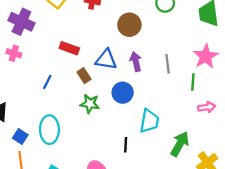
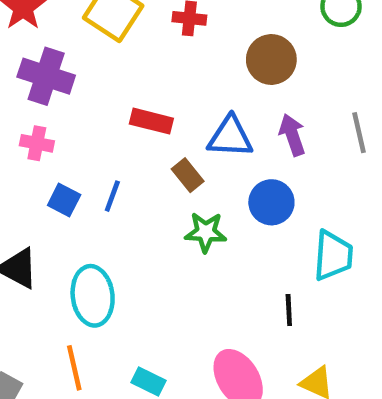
cyan ellipse: (49, 130) -> (93, 296), moved
blue square: (20, 136) -> (64, 200), moved

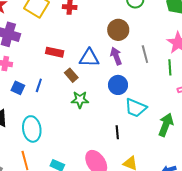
brown circle: (271, 59) -> (118, 30), moved
blue circle: (271, 202) -> (118, 85), moved
cyan trapezoid: (333, 256) -> (136, 108), turned 110

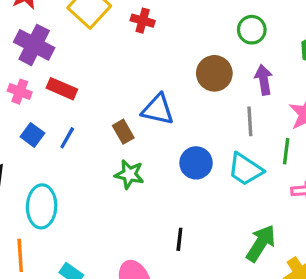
red rectangle: (55, 52) -> (62, 89), moved
purple arrow: (116, 56) -> (264, 80), moved
cyan trapezoid: (136, 108) -> (245, 169), moved

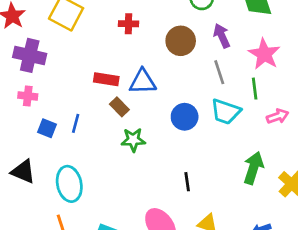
red cross: (143, 21) -> (129, 24), moved
red rectangle: (62, 89) -> (106, 79), moved

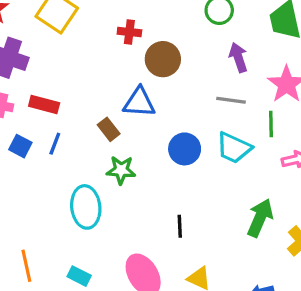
brown circle: (181, 41) -> (163, 59), moved
gray line: (219, 72) -> (231, 100), turned -70
red rectangle: (106, 79) -> (44, 105), moved
cyan ellipse: (69, 184) -> (86, 207), moved

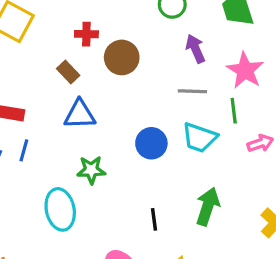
blue triangle: (139, 102) -> (80, 114), moved
brown rectangle: (109, 129) -> (68, 72), moved
green arrow: (260, 218) -> (208, 206), moved

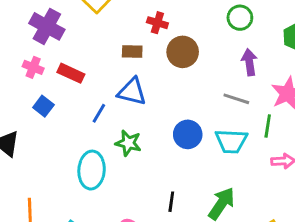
brown rectangle: (68, 72) -> (132, 52), turned -60
cyan trapezoid: (199, 138) -> (231, 141), turned -32
blue line: (24, 150) -> (99, 113), moved

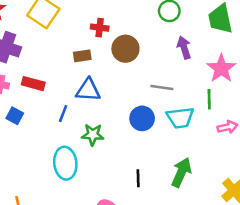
gray line: (236, 99) -> (162, 87), moved

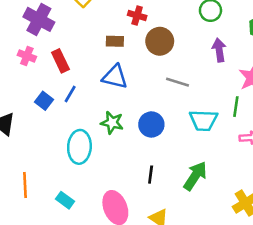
red rectangle: (33, 84) -> (60, 61), turned 40
gray line: (162, 87) -> (177, 82), moved
blue line: (63, 114) -> (70, 94), moved
blue square: (15, 116) -> (44, 101), moved
blue circle: (142, 118) -> (151, 124), moved

